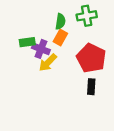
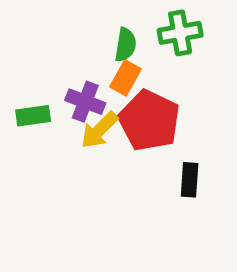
green rectangle: (27, 42) -> (33, 116), moved
red pentagon: (91, 58) -> (149, 121), moved

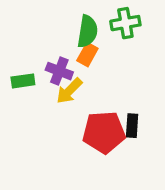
green semicircle: (126, 45) -> (87, 31), size x1.4
red pentagon: (149, 121) -> (104, 132), moved, turned -30

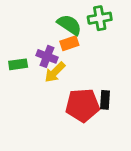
green semicircle: (87, 31) -> (69, 25), turned -65
orange rectangle: (87, 54) -> (69, 43), turned 42

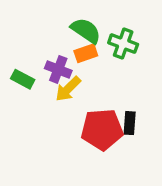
green cross: (100, 18) -> (123, 44), moved, turned 30
green rectangle: (18, 64) -> (23, 79), turned 36

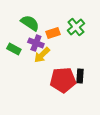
green semicircle: (86, 31) -> (30, 23), moved
green cross: (123, 44) -> (76, 27), turned 30

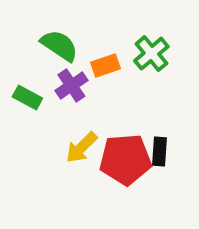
purple cross: (36, 43) -> (71, 86), turned 35
yellow arrow: (42, 55) -> (81, 147), moved

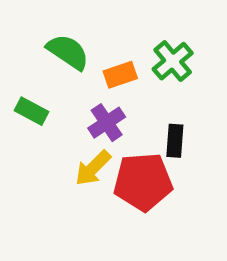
purple cross: (71, 86) -> (107, 123), moved
black rectangle: (159, 151) -> (175, 141), moved

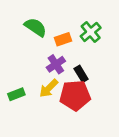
green rectangle: (31, 111) -> (16, 94), moved, turned -49
black rectangle: (175, 141) -> (81, 74), moved, turned -35

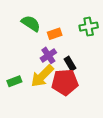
green cross: (91, 32) -> (89, 27), moved, turned 30
yellow arrow: (49, 88) -> (42, 76), size x1.4

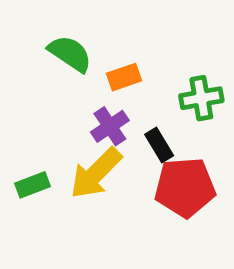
green cross: (89, 27) -> (201, 98), moved
red pentagon: (65, 82) -> (185, 187), moved

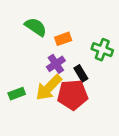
green cross: (201, 98) -> (102, 50), turned 30
red pentagon: (185, 187) -> (73, 95), moved

